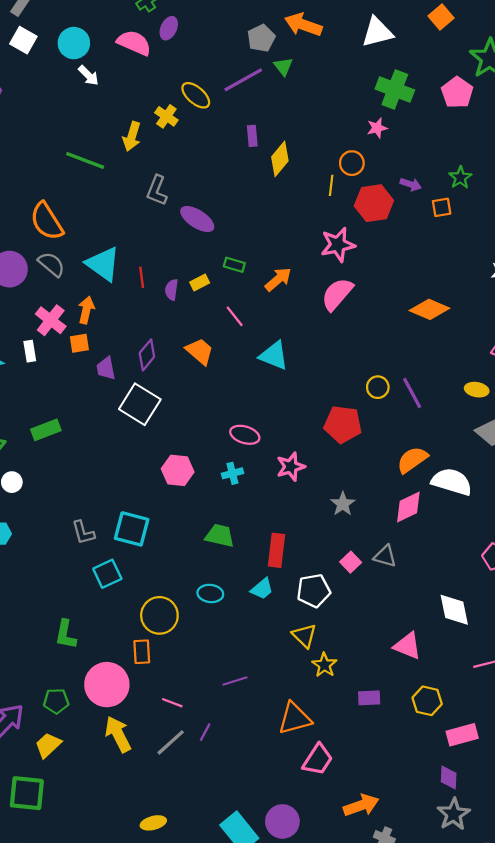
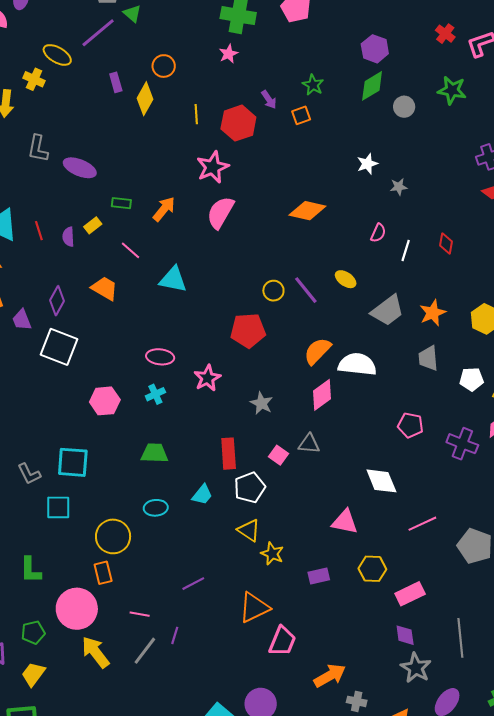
orange circle: (352, 163) -> (164, 66), moved
purple arrow: (411, 184) -> (269, 100), turned 48
yellow ellipse: (477, 390) -> (346, 279), moved, turned 35
red rectangle: (277, 550) -> (229, 454), moved
cyan square: (107, 574) -> (58, 507), turned 36

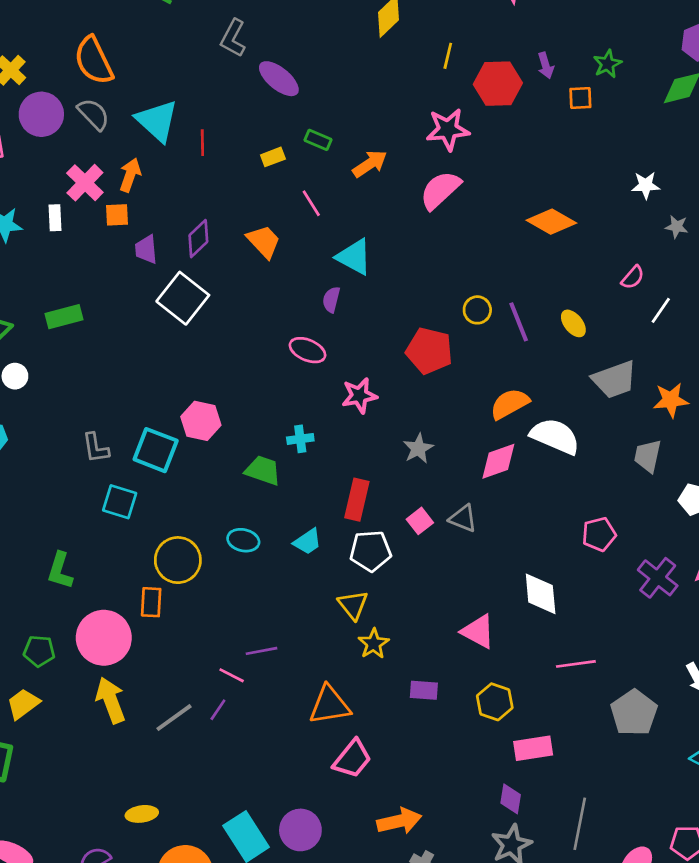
purple semicircle: (68, 237) -> (331, 300), moved
cyan cross: (155, 394) -> (300, 439), moved
pink hexagon: (105, 401) -> (201, 421), moved
pink pentagon: (410, 425) -> (599, 534), turned 30
pink line: (140, 614) -> (232, 675), moved

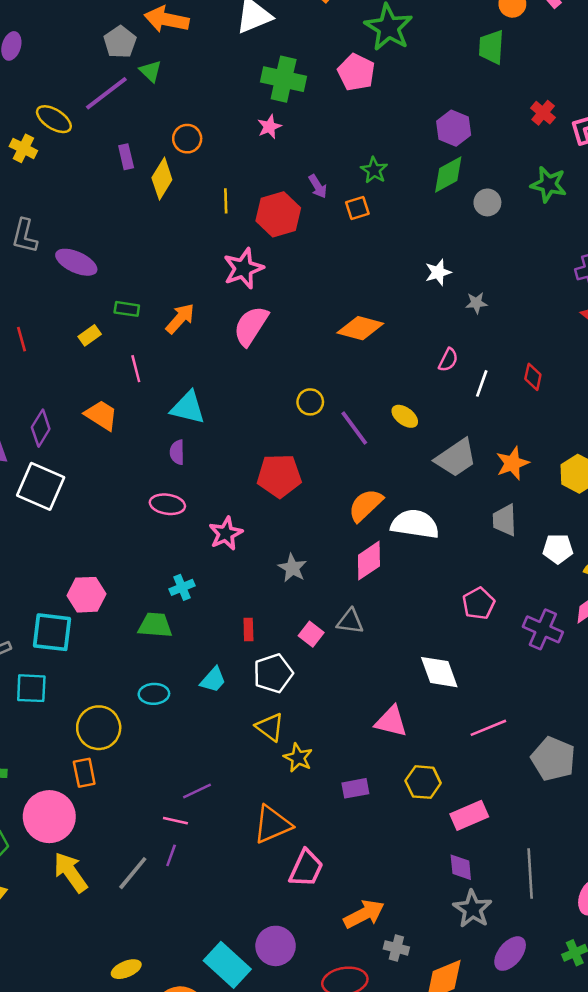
pink line: (311, 203) -> (136, 369), turned 32
yellow circle: (477, 310) -> (310, 402), moved
red rectangle: (357, 500) -> (248, 630), size x0.6

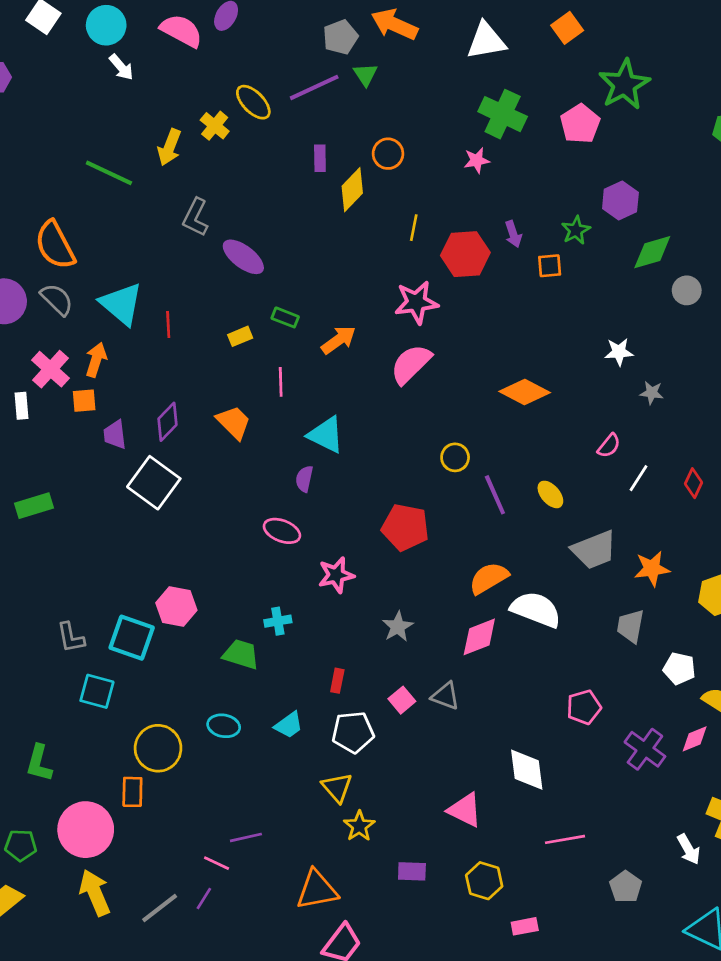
purple hexagon: (454, 128) -> (620, 201), moved
gray pentagon: (553, 759) -> (626, 887), size x0.7
pink rectangle: (469, 815) -> (525, 926), size x0.7

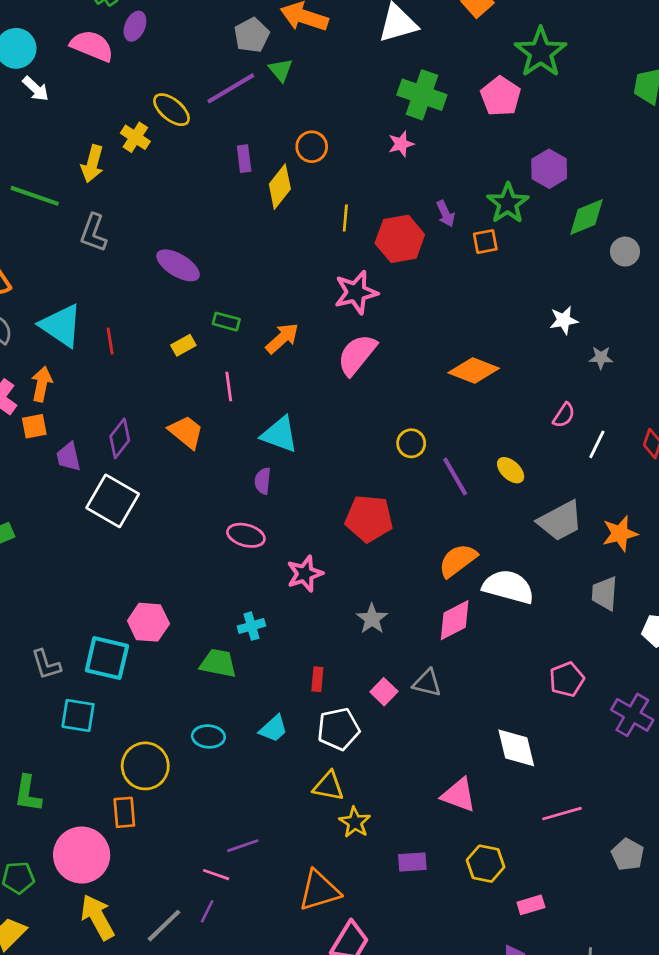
gray L-shape: (196, 217) -> (93, 233), moved
green star: (576, 230) -> (508, 203), size x1.4
yellow triangle: (337, 788) -> (328, 786), turned -32

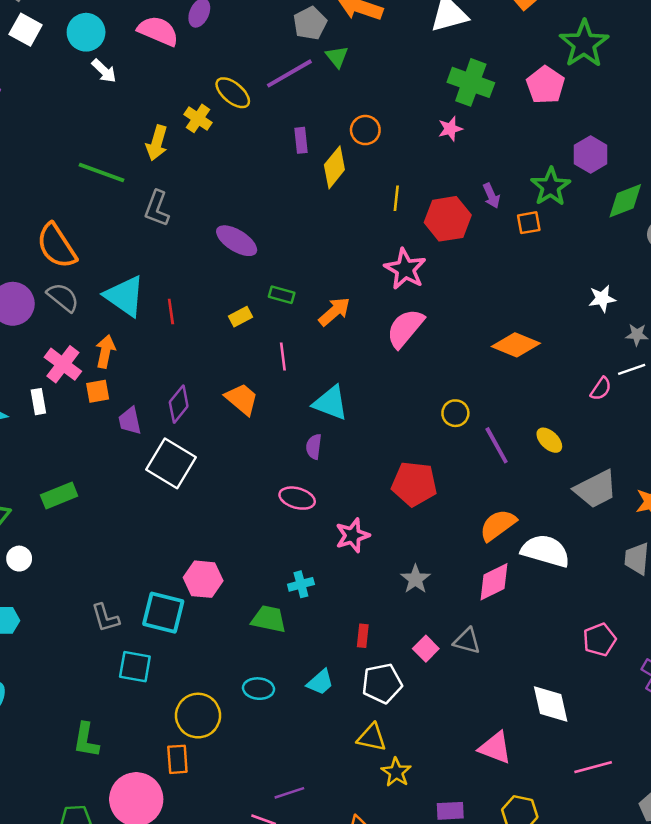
pink star: (356, 292) -> (405, 269), turned -30
white line: (597, 444) -> (632, 369), moved, turned 44

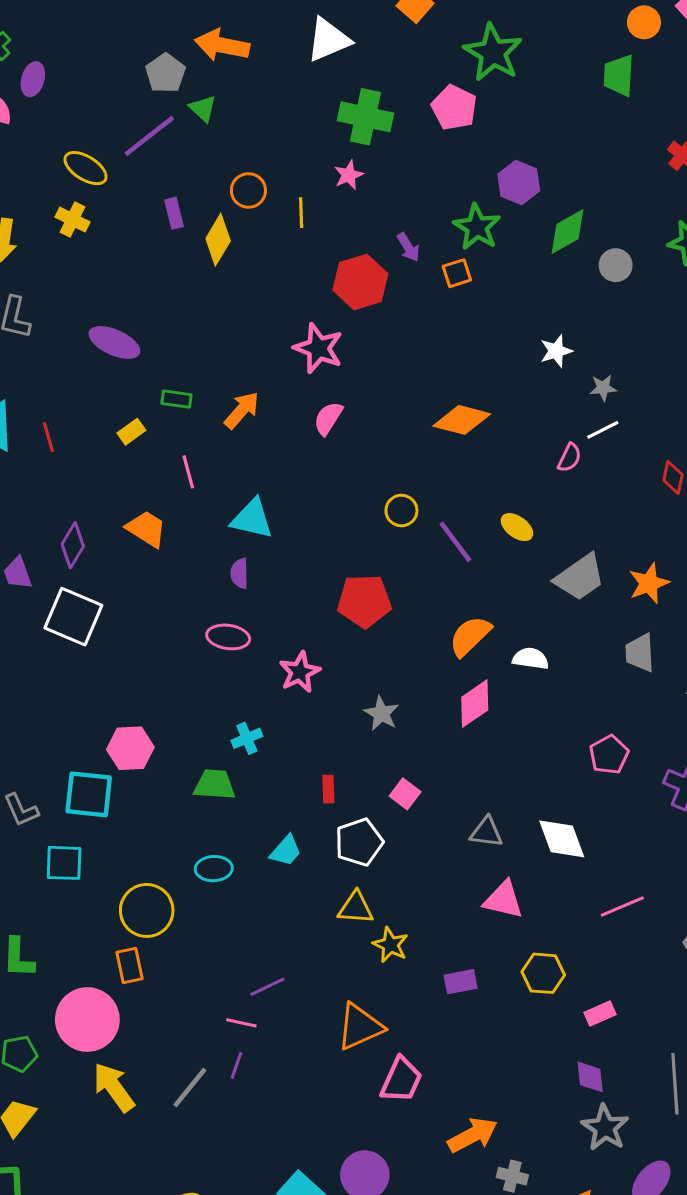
yellow cross: (198, 118) -> (73, 220), moved
yellow line: (396, 198) -> (301, 213), moved
pink semicircle: (405, 328) -> (328, 418), size x0.7
white semicircle: (545, 551) -> (531, 659), size x0.6
gray triangle: (467, 641) -> (486, 832), moved

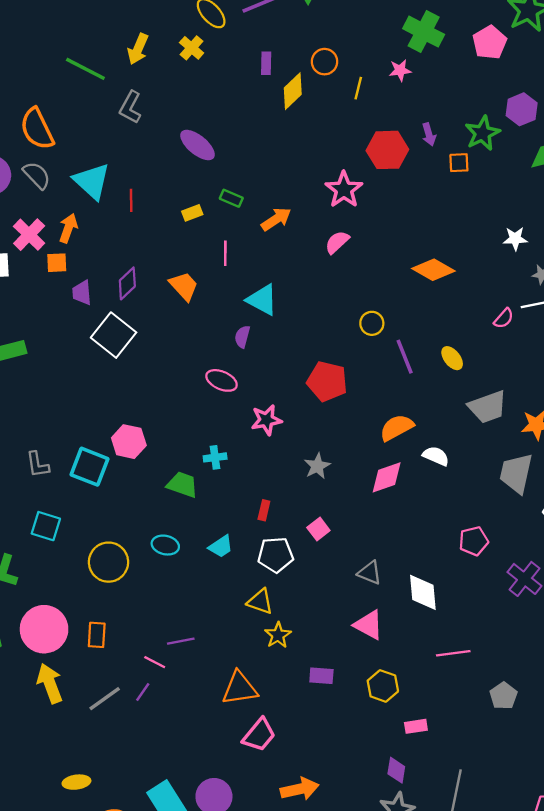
gray trapezoid: (640, 653) -> (516, 473), size x1.4
cyan square: (64, 863) -> (46, 526), moved
orange rectangle: (129, 966) -> (97, 635), moved

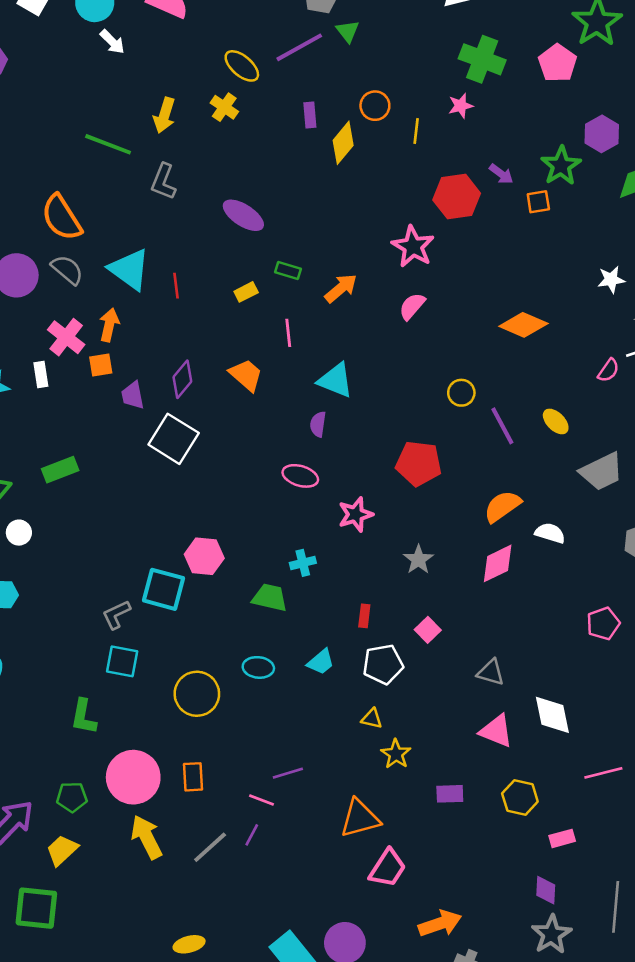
purple arrow: (429, 134) -> (501, 174), turned -30
gray L-shape: (38, 465) -> (116, 615), moved, turned 80
white diamond: (423, 592) -> (552, 715), moved
yellow triangle: (260, 602) -> (372, 719), size x0.7
pink line: (453, 653) -> (603, 773), moved

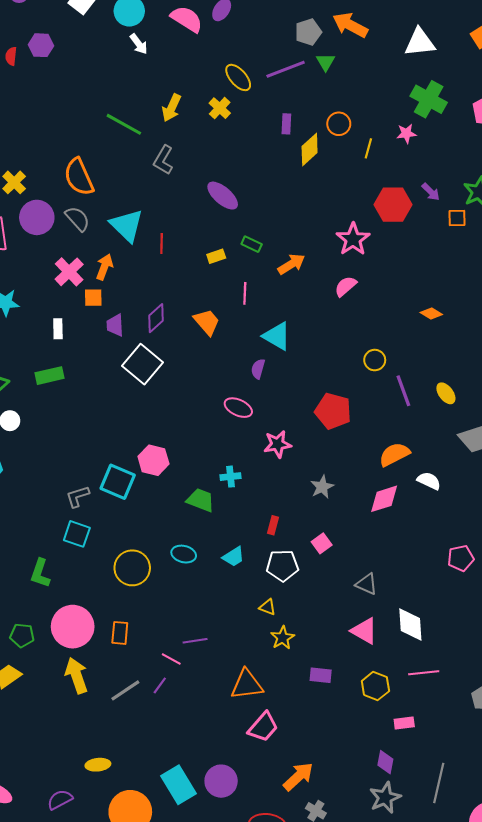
orange diamond: (523, 325) -> (431, 313), size x0.6
white rectangle: (41, 374) -> (58, 329), moved
pink line: (603, 773) -> (424, 673), moved
orange arrow: (440, 924) -> (298, 777), turned -32

